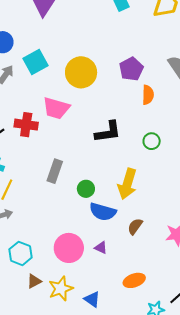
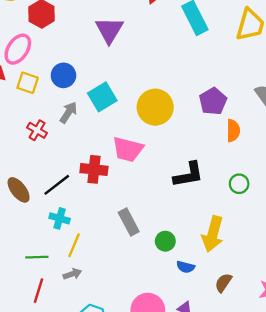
gray rectangle: (55, 171) -> (129, 222), turned -45
blue semicircle: (103, 212) -> (186, 267), size x0.6

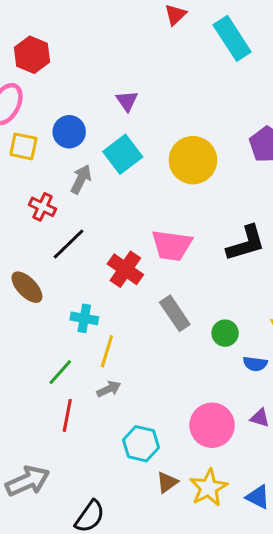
purple triangle: (109, 30) -> (127, 101), moved, size x0.6
pink trapezoid: (128, 149) -> (172, 245), moved
red cross: (94, 169) -> (125, 269), moved, turned 35
black line: (57, 185) -> (69, 244), moved
green line: (37, 257) -> (60, 372), turned -40

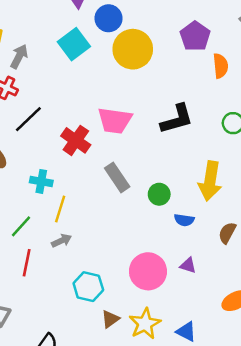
blue circle: (69, 132) -> (109, 18), moved
gray arrow: (81, 179) -> (19, 56), moved

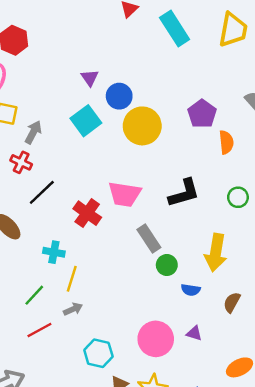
gray rectangle: (117, 177) -> (149, 238), moved
red line: (27, 263) -> (39, 330), turned 50

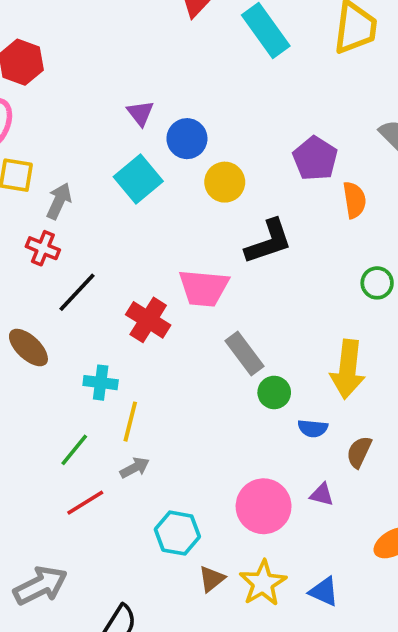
yellow circle: (142, 126) -> (225, 182), size x0.7
black L-shape: (184, 193) -> (268, 242), moved
brown semicircle: (232, 302) -> (359, 452), moved

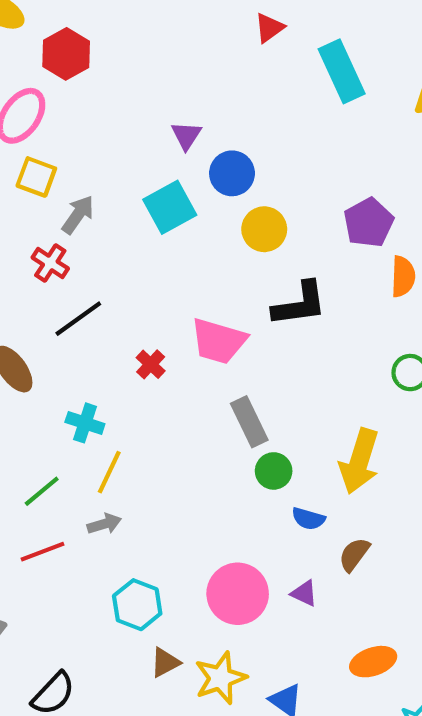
red cross: (148, 320) -> (151, 364), size x0.6

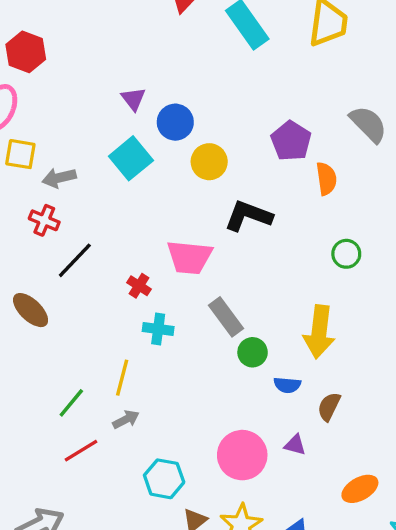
gray arrow: (78, 215) -> (59, 178), turned -128
black L-shape: (300, 304) -> (248, 216), turned -141
cyan cross: (85, 423) -> (158, 329), moved

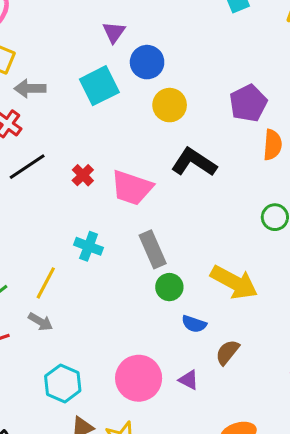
red cross: (139, 286) -> (83, 175), moved
yellow arrow: (319, 332) -> (234, 282), turned -81
gray arrow: (126, 419) -> (40, 322), turned 45

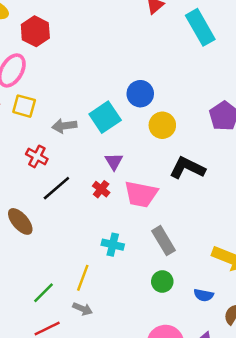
purple triangle: (114, 32) -> (114, 161), moved
gray arrow: (30, 88) -> (64, 126), moved
green circle: (169, 287) -> (162, 282), moved

